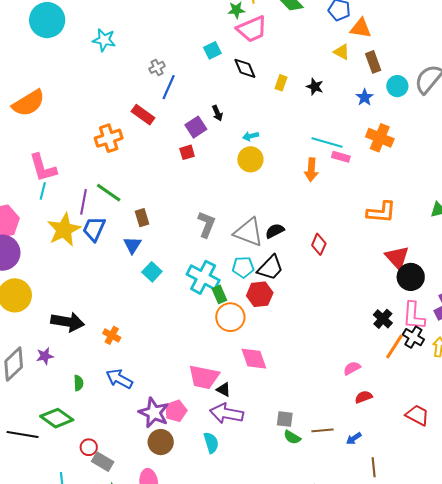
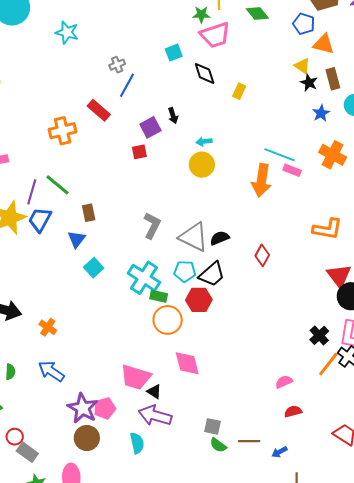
black star: (315, 87) -> (309, 83), moved
orange arrow: (311, 170) -> (261, 180), size x1.4
green rectangle: (219, 294) -> (159, 296), turned -60

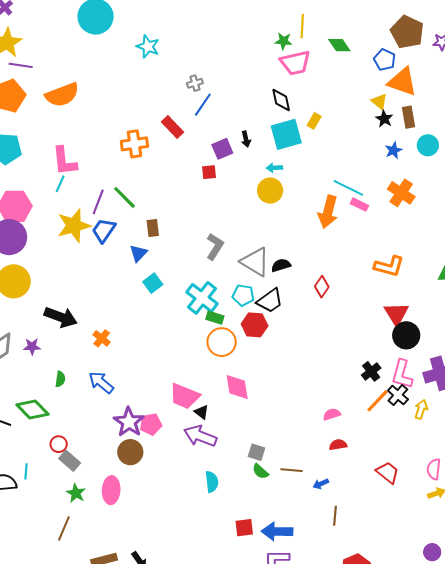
orange triangle: (324, 44) -> (402, 82), size x1.4
cyan square: (174, 53) -> (286, 134), moved, size x1.8
cyan semicircle: (137, 443) -> (212, 482), moved

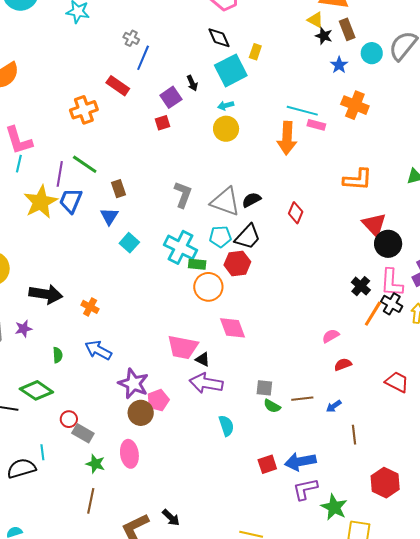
gray cross: (195, 83) -> (131, 38), turned -35
pink pentagon: (151, 424) -> (158, 400), moved

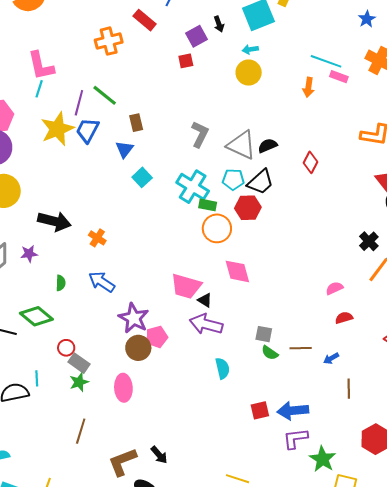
orange arrow: (287, 138) -> (308, 87), size x0.6
green star: (95, 464) -> (79, 382), moved, turned 30

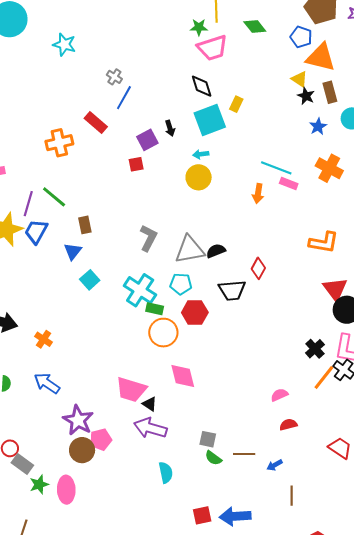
gray triangle: (241, 145) -> (190, 250), turned -36
black trapezoid: (260, 182) -> (232, 290), moved, turned 36
green star: (79, 382) -> (39, 484), moved

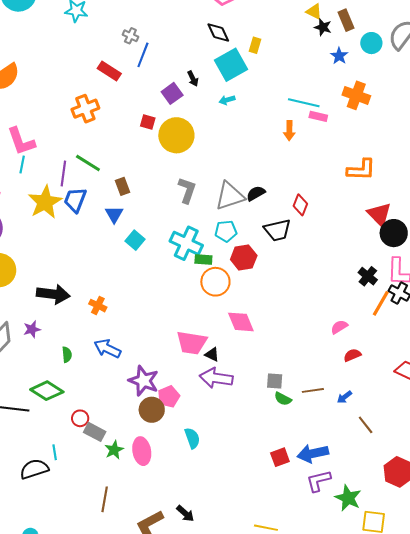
red rectangle: (96, 123) -> (109, 71), moved
red square: (136, 164) -> (148, 122), moved, turned 35
yellow circle: (199, 177) -> (176, 135), moved, size x1.4
cyan semicircle: (166, 472) -> (192, 438), moved
brown line: (292, 496) -> (366, 425), turned -30

